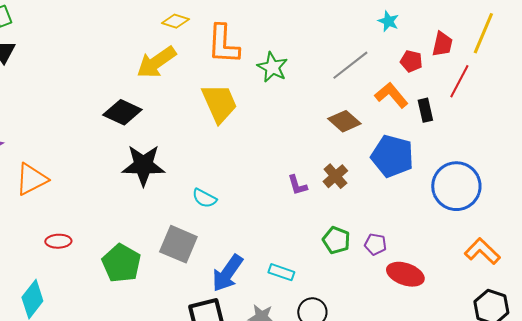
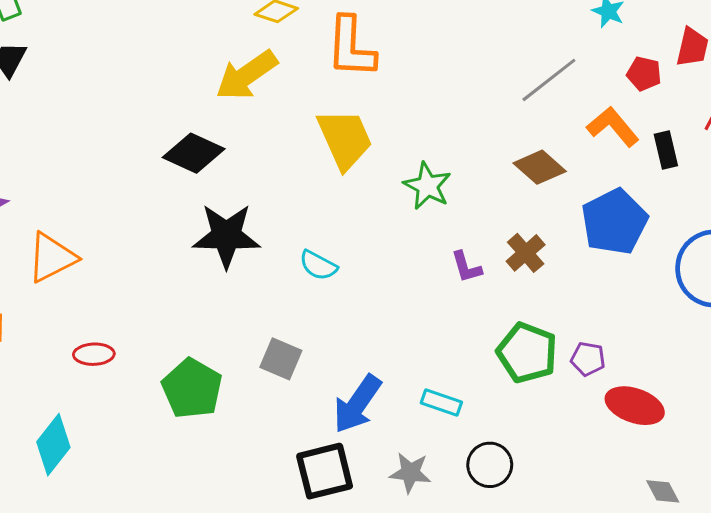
green star: (272, 67) -> (427, 186), moved
blue pentagon: (392, 156) -> (614, 222), turned 30
cyan semicircle: (204, 198) -> (318, 265), moved
green pentagon: (336, 240) -> (527, 353), size x1.4
gray square: (178, 244) -> (281, 359), size x0.7

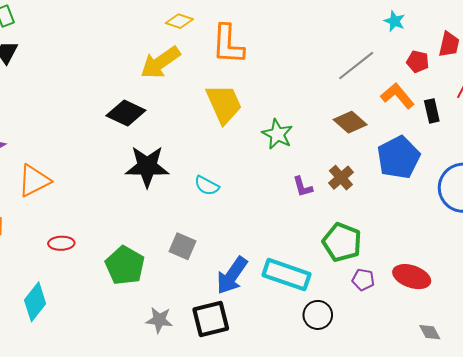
purple pentagon: (588, 359) -> (363, 280), moved
cyan rectangle: (441, 403) -> (286, 275), size x1.8
gray star: (410, 473) -> (159, 320), moved

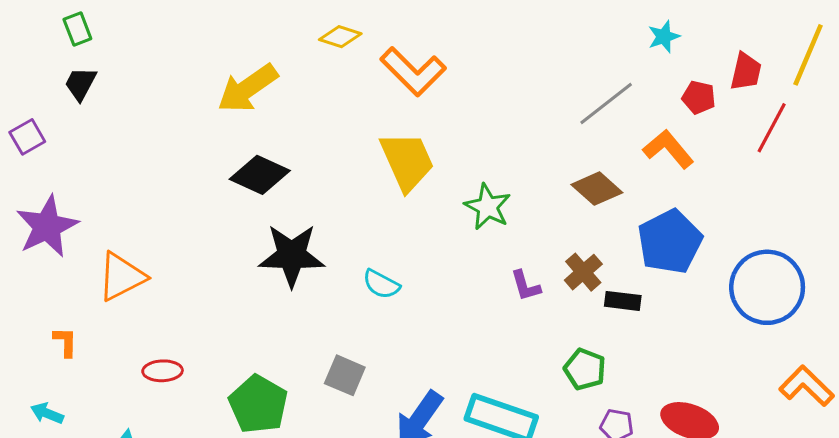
cyan star: (394, 21) -> (664, 37), turned 30
orange L-shape: (228, 44) -> (413, 72), turned -48
yellow arrow: (160, 63) -> (248, 88), moved
black rectangle: (432, 111) -> (623, 301), moved, turned -70
green pentagon: (342, 242) -> (585, 369), size x0.7

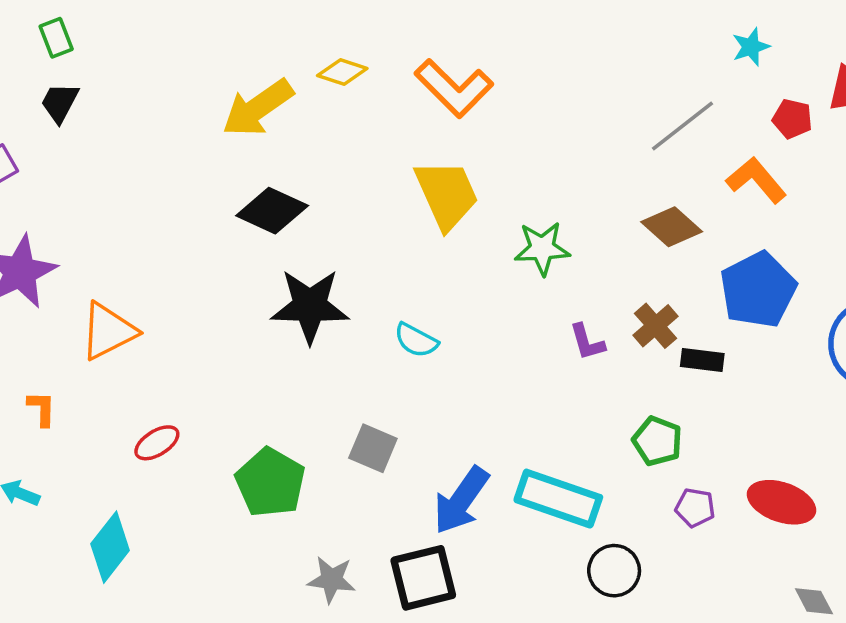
yellow diamond: (340, 37) -> (342, 72), moved
green star: (488, 207) -> (542, 248), turned -30
red ellipse: (163, 371) -> (157, 443), turned -30

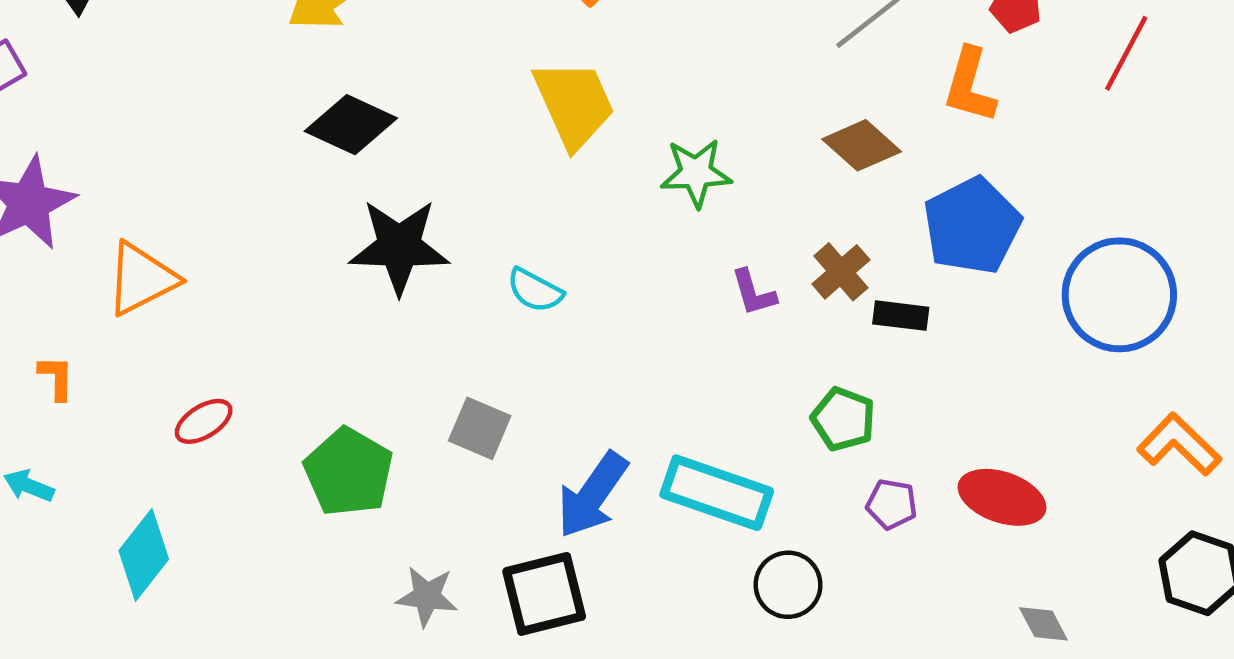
orange L-shape: (756, 180) -> (970, 85), turned -124

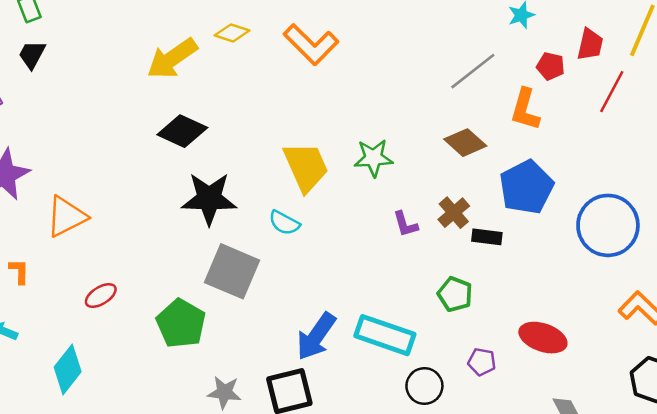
yellow trapezoid: (574, 104) -> (306, 167), moved
gray square: (480, 428) -> (232, 271), moved, size x1.6
purple pentagon: (892, 504) -> (482, 362), moved

